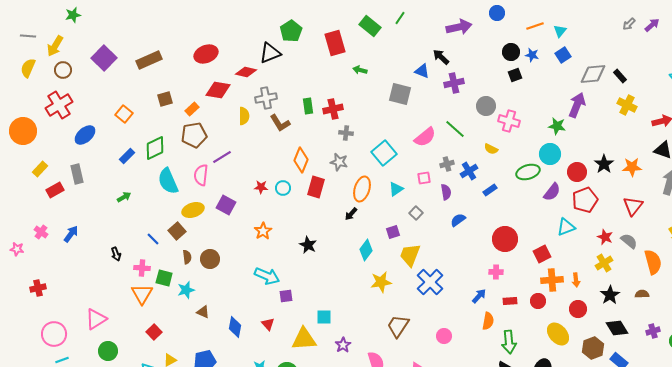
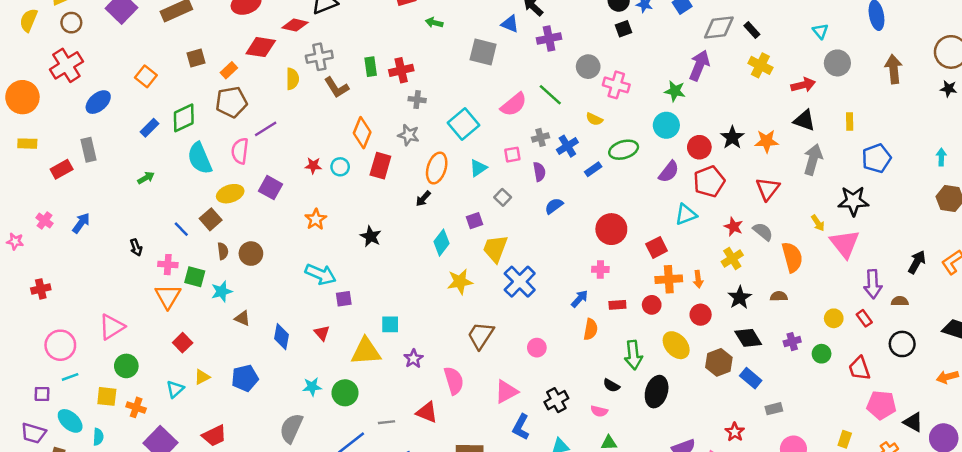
yellow rectangle: (40, 169) -> (27, 144), moved, turned 49
green ellipse: (528, 172) -> (624, 150), moved
green arrow: (509, 342) -> (633, 355), moved

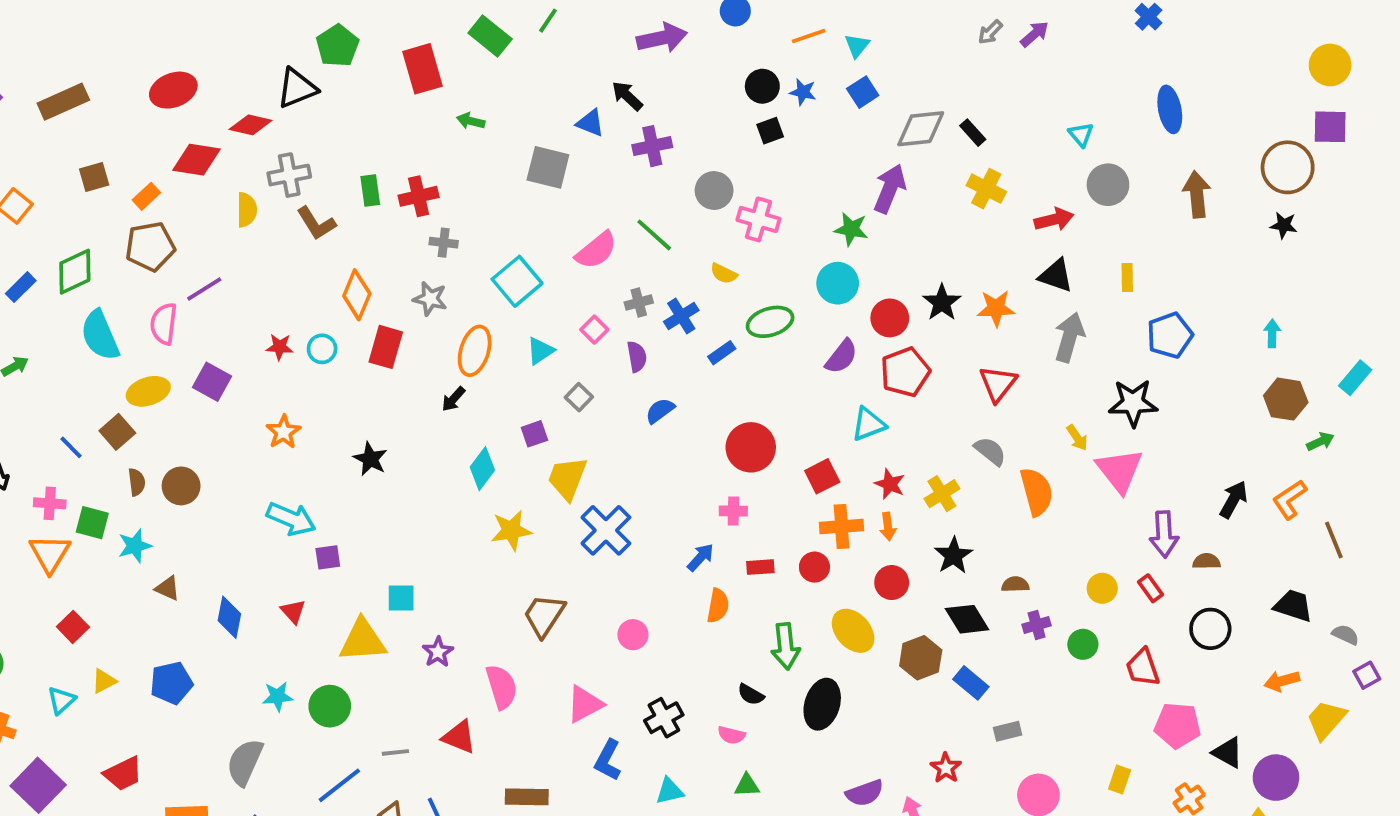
pink square: (512, 155) -> (594, 330), turned -35
red star: (734, 227) -> (890, 484), moved
brown semicircle: (779, 296) -> (1015, 584), moved

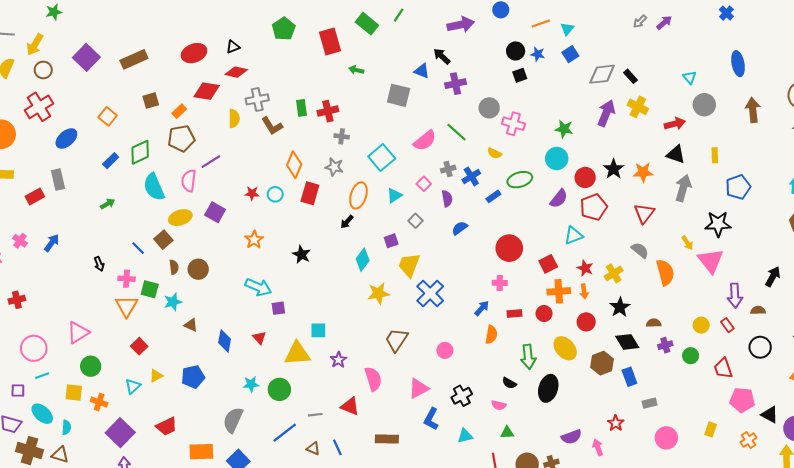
black triangle: (297, 88) -> (233, 47), moved, size x0.6
purple arrow: (890, 189) -> (606, 113), moved
blue rectangle: (971, 683) -> (629, 377), turned 30

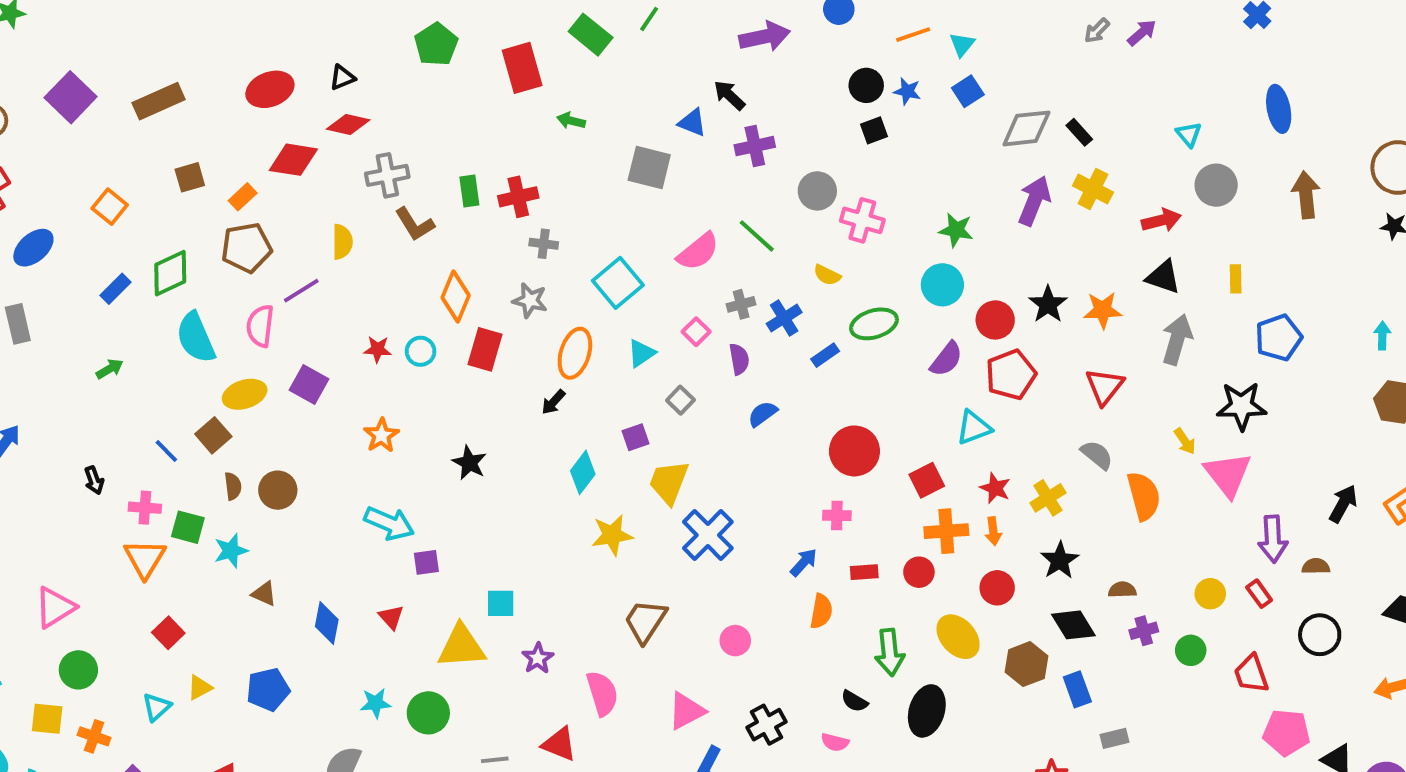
yellow semicircle: (234, 118) -> (342, 242), moved

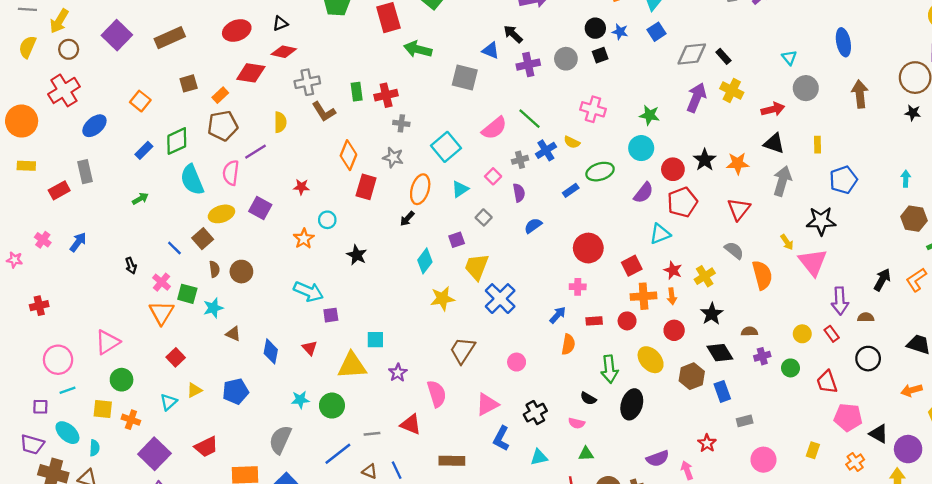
green arrow: (571, 121) -> (418, 49), size x1.6
gray circle: (817, 191) -> (566, 59), moved
blue cross: (784, 318) -> (546, 150), moved
cyan circle: (420, 351) -> (327, 220), moved
pink cross: (145, 508) -> (161, 282), turned 36

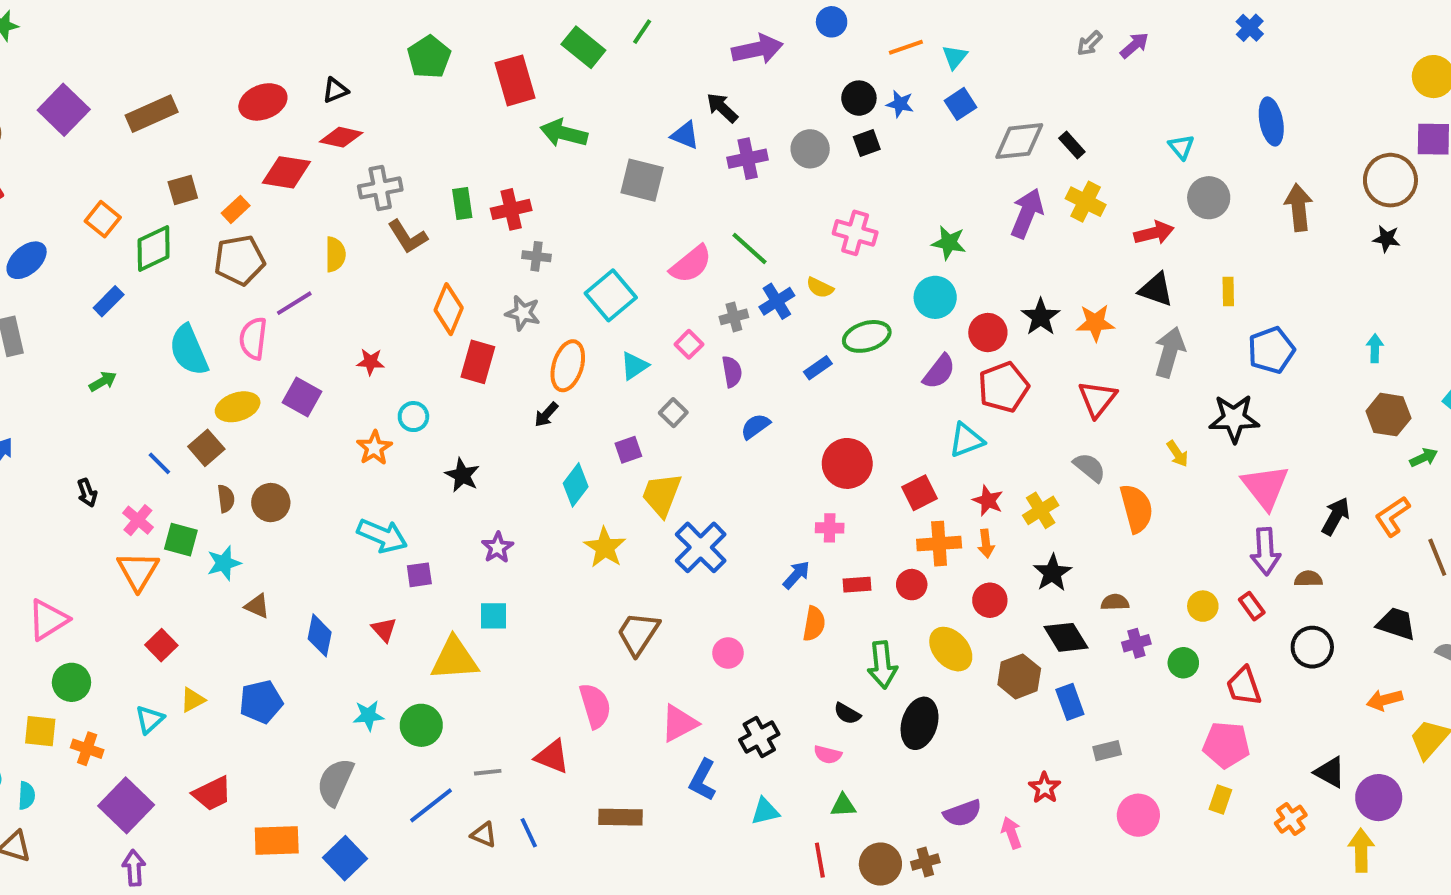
green diamond: (177, 141) -> (154, 249), moved
pink triangle: (813, 262) -> (1265, 487), moved
yellow star: (442, 299) -> (605, 547), turned -30
purple star: (398, 373) -> (497, 547), moved
pink pentagon: (848, 417) -> (1226, 745), moved

